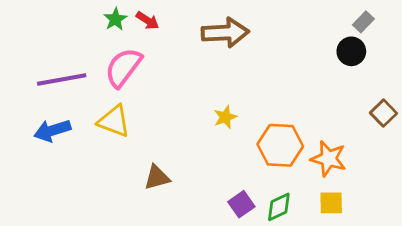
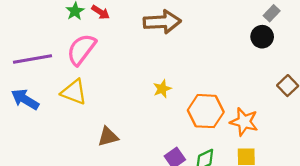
blue arrow: (52, 130) -> (25, 99), turned 48

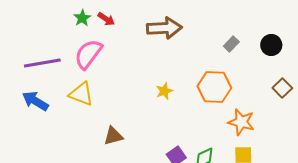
gray rectangle: (272, 13) -> (231, 44), moved
black circle: (262, 37) -> (271, 45), moved
orange hexagon: (206, 111) -> (214, 87), moved

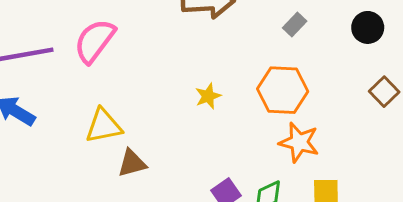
gray rectangle: (231, 44) -> (295, 24), moved
yellow triangle: (81, 94) -> (104, 126), moved, turned -32
orange star: (241, 122) -> (299, 142), moved

